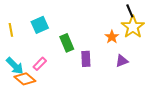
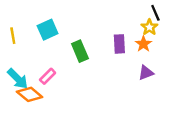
yellow star: (133, 27) -> (149, 27), moved, size x0.6
orange star: (112, 37) -> (143, 44), moved
purple rectangle: (86, 59) -> (119, 44), moved

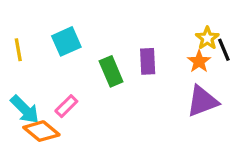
black line: (155, 13) -> (224, 50), moved
purple rectangle: (119, 44) -> (148, 61), moved
purple triangle: (146, 73) -> (202, 101), size x1.5

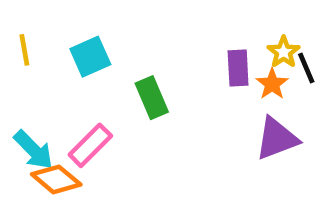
yellow line: (18, 50) -> (24, 50), moved
purple rectangle: (148, 61) -> (238, 68), moved
pink rectangle: (66, 106) -> (90, 145), size x1.4

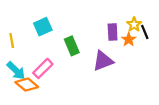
yellow line: (24, 50) -> (12, 41), moved
purple triangle: (277, 138) -> (103, 61), moved

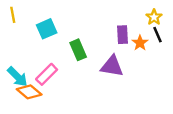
yellow star: (134, 24) -> (154, 17), moved
yellow line: (12, 41) -> (13, 15), moved
purple triangle: (103, 61) -> (112, 66), turned 30

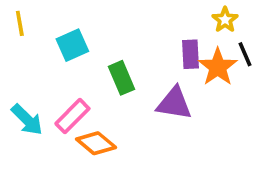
yellow star: (154, 17) -> (225, 20), moved
orange star: (140, 43) -> (218, 67), size x1.5
orange diamond: (29, 92) -> (96, 143), moved

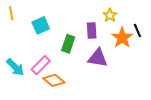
yellow star: (225, 20) -> (110, 15), moved
purple rectangle: (190, 54) -> (92, 31), moved
green rectangle: (121, 78) -> (68, 44), turned 42

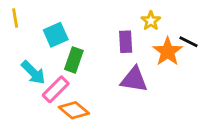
black line: (137, 31) -> (189, 42), turned -40
green rectangle: (68, 44) -> (74, 60), moved
cyan arrow: (15, 67) -> (33, 73), moved

